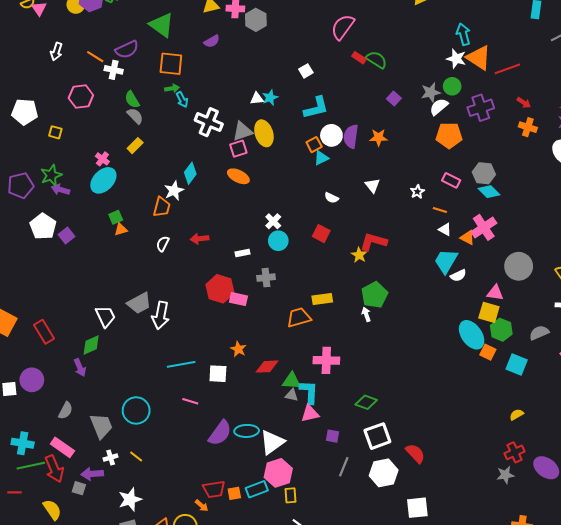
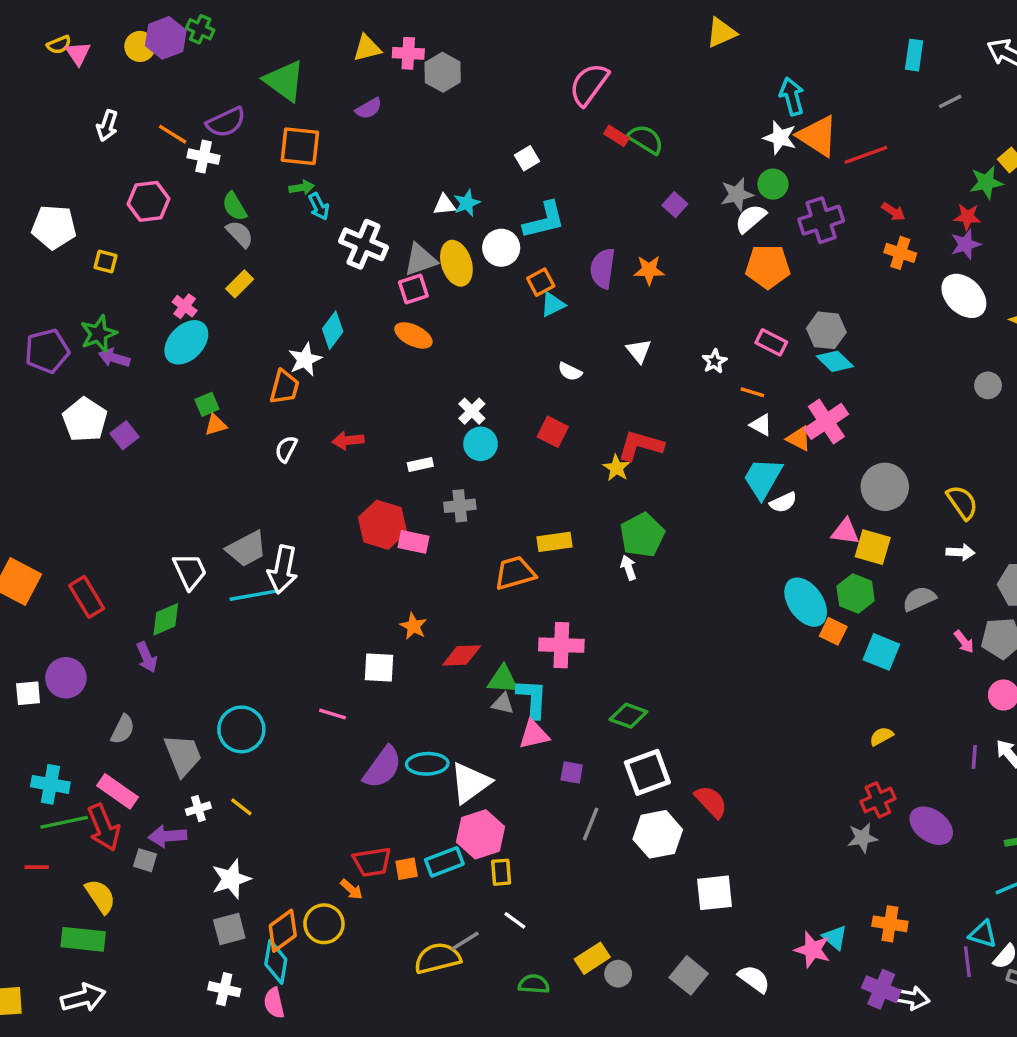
white circle: (331, 135) -> (501, 248), moved
yellow square: (489, 312) -> (873, 547), moved
cyan line: (181, 364) -> (253, 595), moved

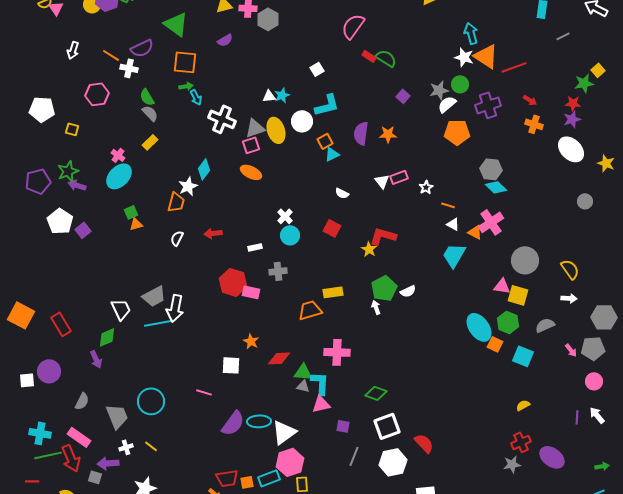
pink rectangle: (771, 342) -> (399, 177), moved, turned -48
white semicircle: (783, 502) -> (408, 291), moved

